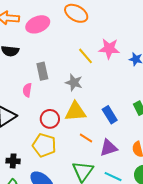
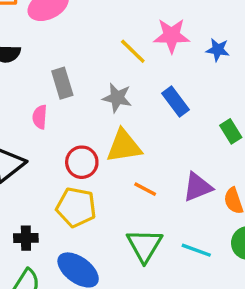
blue rectangle: (110, 115) -> (176, 102), moved
purple triangle: (109, 148) -> (198, 187), moved

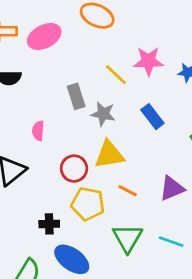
gray rectangle: (62, 83) -> (76, 96), moved
yellow pentagon: (76, 207) -> (88, 204), moved
black cross: (26, 238) -> (49, 224), moved

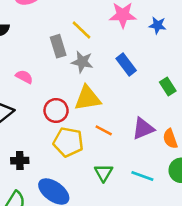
yellow line: (116, 75) -> (81, 30), moved
pink semicircle: (38, 131) -> (24, 77), turned 114
black cross: (49, 224) -> (20, 161), moved
green triangle: (127, 238) -> (103, 173), size x0.7

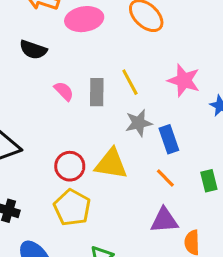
gray star: (82, 62) -> (139, 123), moved, turned 30
pink semicircle: (24, 77) -> (64, 91), moved
orange line: (104, 130) -> (165, 178), moved

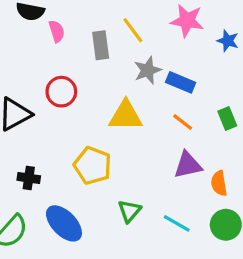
pink semicircle: (64, 91) -> (57, 31), moved, turned 35
blue rectangle: (169, 139) -> (181, 82), turned -40
red circle: (70, 166) -> (61, 92), moved

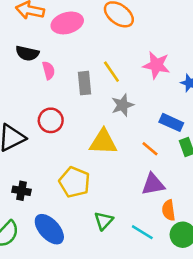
blue rectangle: (181, 82) -> (171, 122), moved
orange semicircle: (219, 183) -> (169, 210), moved

